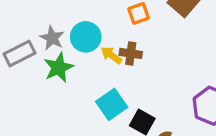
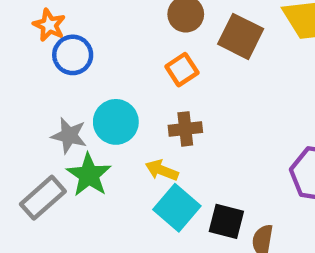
gray rectangle: (20, 54) -> (43, 198), moved
yellow arrow: (111, 55) -> (162, 170), moved

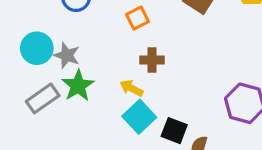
orange square: (182, 70) -> (138, 18), moved
cyan circle: (116, 122) -> (37, 48), moved

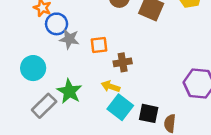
orange square: (138, 18) -> (99, 45), moved, turned 30
gray star: (67, 55) -> (69, 39), moved

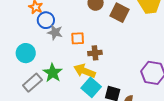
yellow arrow: (111, 86) -> (85, 71), size x1.5

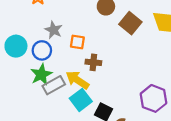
blue circle: (46, 20) -> (42, 50), moved
gray rectangle: (32, 83) -> (54, 85), moved

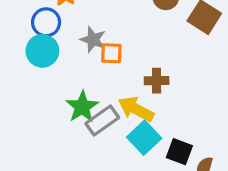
orange square: (77, 42) -> (111, 53), moved
cyan circle: (16, 46) -> (42, 51), moved
blue circle: (42, 50) -> (46, 22), moved

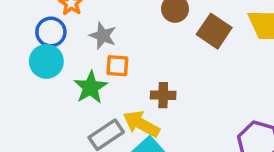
gray star: (93, 40) -> (103, 36), moved
green star: (82, 107) -> (91, 87), moved

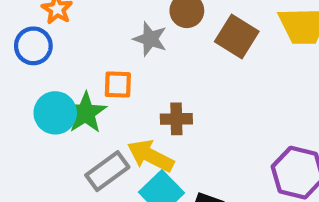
gray star: (103, 36) -> (150, 39), moved
cyan circle: (46, 61) -> (55, 113), moved

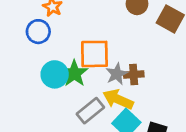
gray star: (150, 39) -> (117, 74), moved, turned 30
orange square: (118, 85) -> (94, 54), size x1.6

